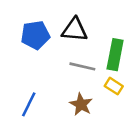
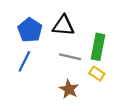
blue pentagon: (35, 35) -> (30, 30), turned -30
blue line: (29, 104) -> (24, 61), moved

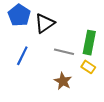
black triangle: (63, 26) -> (45, 23), moved, turned -40
blue pentagon: (30, 30) -> (19, 15), moved

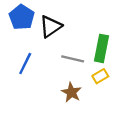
yellow rectangle: (88, 67) -> (100, 76), turned -64

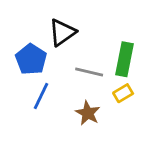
blue pentagon: (22, 17) -> (31, 59), moved
blue line: (25, 63) -> (41, 96), moved

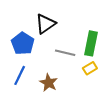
blue line: (41, 96) -> (20, 75), moved
brown star: (88, 113) -> (49, 83), moved

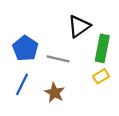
black triangle: (45, 24) -> (79, 26), moved
gray line: (65, 53) -> (58, 59), moved

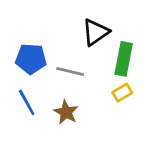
blue pentagon: (25, 48) -> (31, 59), turned -30
blue line: (22, 84) -> (27, 102), turned -55

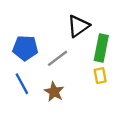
gray line: (70, 72) -> (58, 58), turned -50
yellow rectangle: (122, 93) -> (100, 76), turned -70

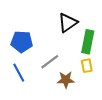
gray line: (58, 58) -> (50, 62), moved
brown star: (54, 92) -> (66, 80), moved, turned -30

